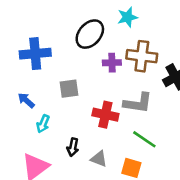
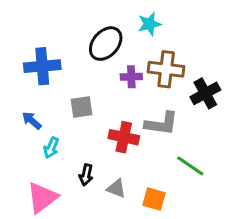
green line: (144, 139) -> (190, 166), moved

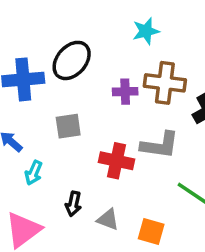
black ellipse: (106, 44) -> (72, 60), moved

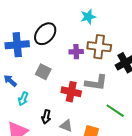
gray square: (68, 126) -> (43, 72), turned 35

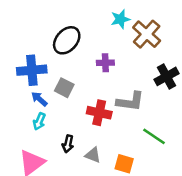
blue cross: (17, 45) -> (32, 70), moved
brown cross: (99, 47) -> (147, 34), moved, turned 35
blue arrow: (10, 81) -> (39, 99), moved

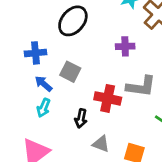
purple cross: (105, 63) -> (125, 46), moved
blue cross: (32, 70) -> (35, 53), size x0.7
black arrow: (68, 144) -> (81, 118), moved

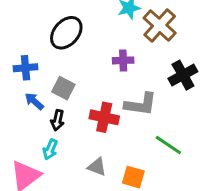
cyan arrow: (44, 108) -> (50, 149), moved
black arrow: (81, 118) -> (58, 120), moved

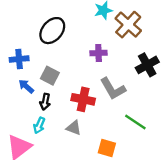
gray L-shape: (141, 104) -> (113, 89), turned 52
gray triangle: (97, 167) -> (74, 128), moved

